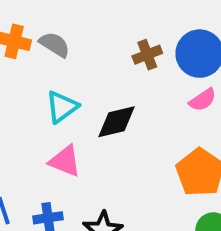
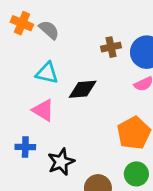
cyan triangle: (62, 107) -> (47, 73), turned 40

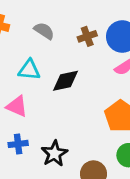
gray semicircle: (49, 30) -> (44, 31), moved
pink triangle: (43, 110) -> (17, 106), moved

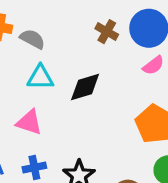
gray semicircle: (44, 31) -> (32, 39), moved
brown cross: (87, 36) -> (107, 32), turned -36

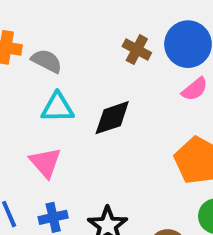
pink triangle: (29, 122) -> (45, 162), turned 32

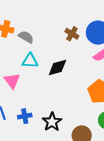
pink triangle: (45, 162) -> (12, 81), moved

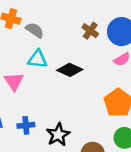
black diamond: (57, 67) -> (70, 70), turned 35

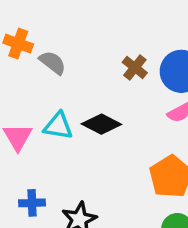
cyan triangle: (37, 59) -> (58, 126), moved

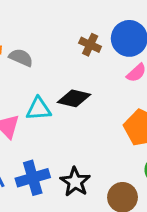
blue cross: (32, 203) -> (33, 178), size x1.5

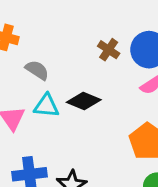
gray semicircle: (21, 57) -> (37, 70), moved

